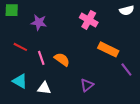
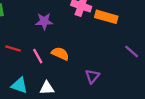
purple star: (39, 22) -> (44, 21), moved
orange rectangle: (108, 49) -> (106, 17), moved

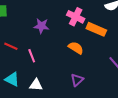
orange semicircle: (60, 54) -> (76, 48), moved

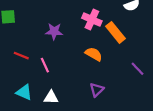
orange rectangle: (96, 29) -> (116, 32), turned 30

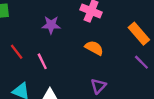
orange rectangle: (116, 32) -> (139, 34), moved
red line: (21, 56) -> (17, 52), turned 32

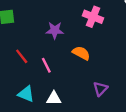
orange semicircle: (94, 48) -> (81, 53), moved

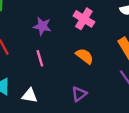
orange semicircle: (81, 53) -> (85, 56), moved
pink line: (46, 65) -> (40, 58), moved

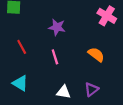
pink cross: (84, 19) -> (107, 16), moved
white triangle: (30, 96) -> (63, 92), moved

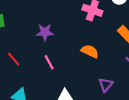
purple triangle: (91, 89) -> (106, 85), moved

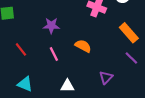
orange semicircle: (90, 51) -> (83, 46), moved

